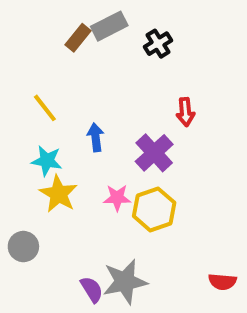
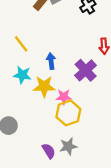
yellow star: (59, 194) -> (44, 86), moved, turned -30
yellow hexagon: (154, 209) -> (68, 113), moved
gray star: (125, 282) -> (68, 146), size x0.7

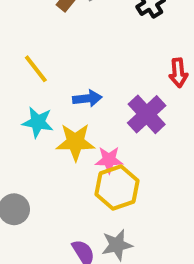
blue arrow: (51, 61) -> (87, 98), turned 91

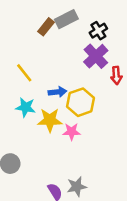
purple cross: (147, 114) -> (96, 56), moved
yellow hexagon: (117, 188) -> (80, 102), moved

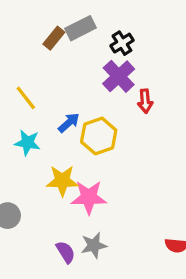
blue arrow: (57, 92) -> (69, 123), turned -36
yellow star: (50, 120) -> (62, 181), moved
pink star: (72, 132) -> (89, 197), moved, size x1.5

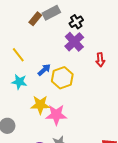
red arrow: (145, 101) -> (100, 60), moved

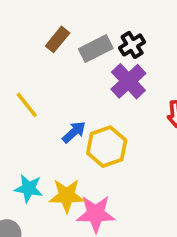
gray rectangle: (51, 13) -> (96, 49), moved
cyan star: (19, 82) -> (29, 188), moved

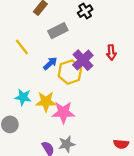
gray rectangle: (96, 49) -> (58, 31), moved
purple cross: (128, 81) -> (83, 60), moved

